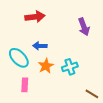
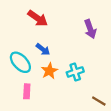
red arrow: (35, 17) -> (38, 18), turned 42
blue arrow: (40, 46) -> (43, 49), turned -144

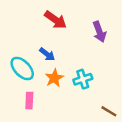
red arrow: (38, 18) -> (55, 20), moved

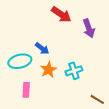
red arrow: (55, 20) -> (61, 15), moved
cyan ellipse: (22, 69) -> (20, 61), turned -60

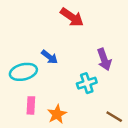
purple arrow: (89, 28) -> (104, 59), moved
orange star: (48, 70) -> (57, 114), moved

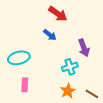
blue arrow: (50, 57) -> (50, 35), moved
orange star: (57, 114) -> (68, 91), moved

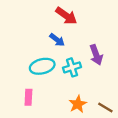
cyan ellipse: (19, 58) -> (42, 66), moved
cyan cross: (70, 67) -> (72, 67), moved

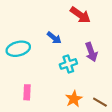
red arrow: (66, 16) -> (80, 15), moved
cyan ellipse: (42, 66) -> (18, 49), moved

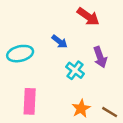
cyan cross: (68, 64) -> (75, 70), turned -35
pink rectangle: (27, 92) -> (30, 101), size x1.5

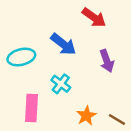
blue arrow: (60, 42) -> (63, 44), size x1.5
cyan cross: (75, 70) -> (61, 84), moved

